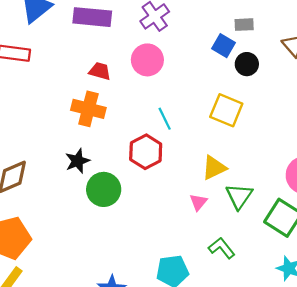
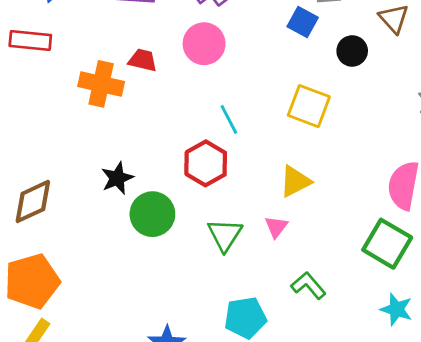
black circle: (247, 64) -> (352, 51), moved
orange cross: (88, 109) -> (101, 84), moved
green triangle: (239, 196) -> (225, 235), moved

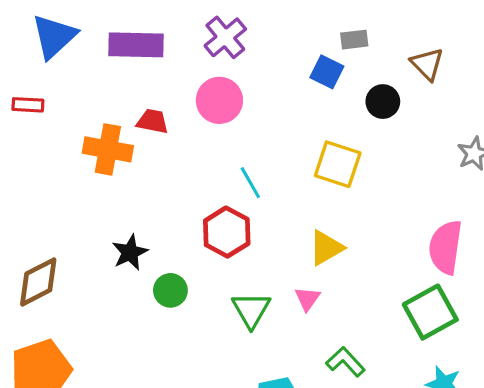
red rectangle: (30, 40) -> (28, 105), size x0.7
green circle: (152, 214) -> (170, 290), size x0.7
green square: (387, 244) -> (430, 312), turned 33

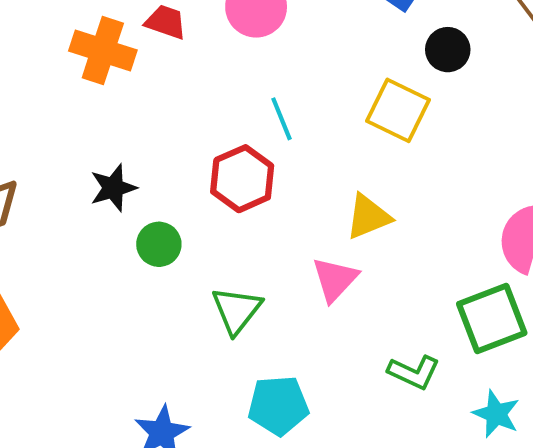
black circle: (383, 102) -> (448, 50), moved
pink triangle: (307, 299) -> (335, 279), size x1.4
green triangle: (251, 310) -> (237, 310), moved
green L-shape: (345, 362) -> (414, 372), moved, turned 150

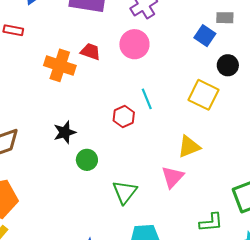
red hexagon: (242, 179) -> (124, 116), moved, size x0.7
green L-shape: (414, 372) -> (211, 222), turned -30

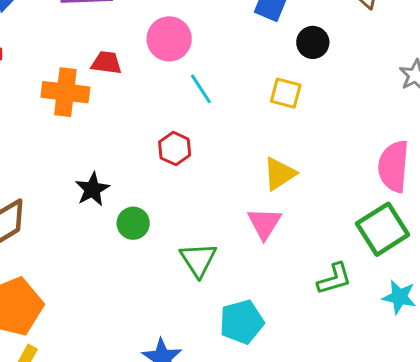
yellow square: (204, 95) -> (286, 93), size x0.7
cyan line: (147, 99) -> (201, 89), moved

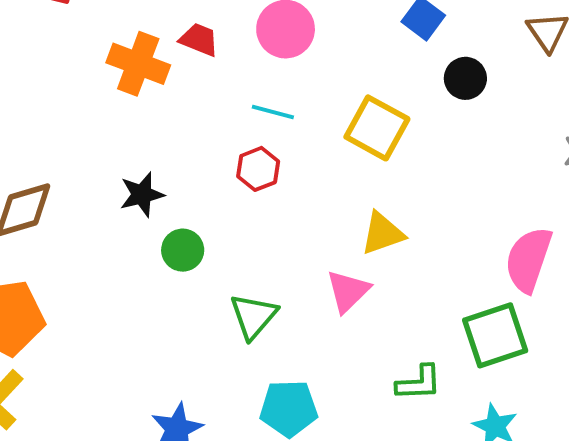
cyan line: (201, 89) -> (273, 112), moved, turned -56
yellow square: (286, 93) -> (377, 128), moved, size x1.5

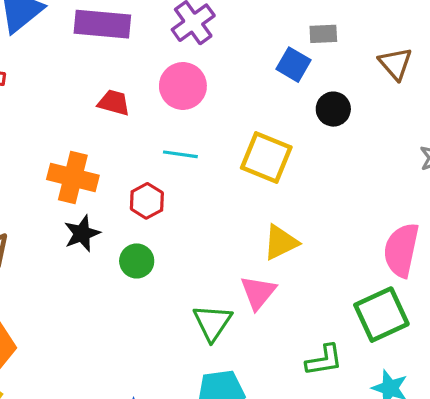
orange cross: (138, 64) -> (73, 177), moved
red hexagon: (258, 169) -> (147, 201), moved
green circle: (183, 250) -> (137, 261), moved
green triangle: (253, 316) -> (212, 323), moved

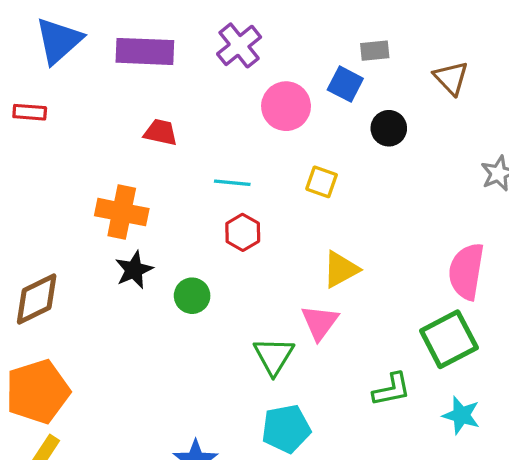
pink circle: (183, 86) -> (286, 106), moved
yellow square: (266, 157) -> (322, 182), size x0.6
red hexagon: (147, 201) -> (243, 232), moved

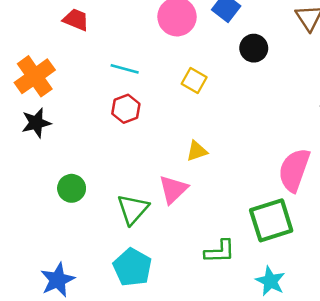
orange cross: (122, 212) -> (35, 76), turned 33
yellow triangle: (341, 269) -> (197, 151), size x0.7
green circle: (192, 296) -> (72, 188), moved
cyan pentagon: (286, 429) -> (132, 267), turned 30

